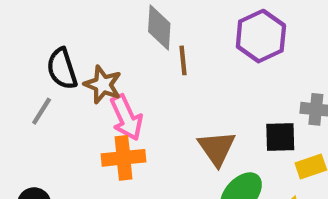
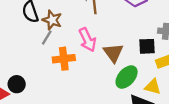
gray line: (42, 111) -> (47, 38), moved
pink arrow: (126, 118) -> (87, 40), moved

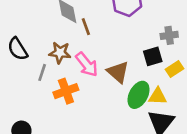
brown star: (52, 20) -> (60, 53), moved
yellow triangle: (153, 87) -> (158, 96), moved

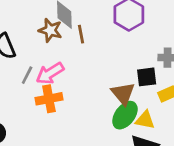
brown star: (60, 53) -> (50, 30), moved
pink arrow: (87, 64) -> (50, 73), moved, turned 88
brown triangle: (118, 72) -> (123, 94), moved

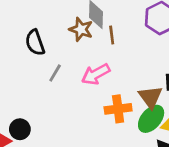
pink arrow: (50, 73) -> (96, 74), moved
orange cross: (49, 99) -> (118, 109), moved

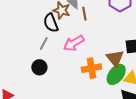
black semicircle: (35, 43) -> (51, 23), moved
black circle: (20, 129) -> (39, 67), moved

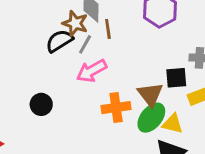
black semicircle: (51, 23) -> (59, 41), turned 78
gray line: (44, 43) -> (85, 44), moved

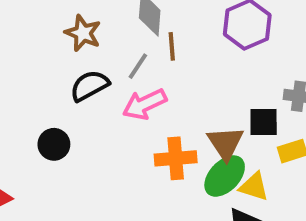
brown star: (75, 23) -> (83, 33), moved
black semicircle: (59, 41) -> (90, 86), moved
black circle: (41, 104) -> (54, 144), moved

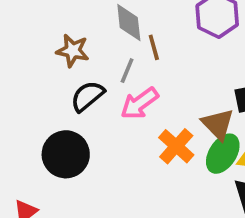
black circle: (54, 144) -> (66, 154), size x1.6
orange cross: (176, 158) -> (176, 146), turned -33

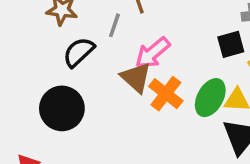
pink arrow: (139, 103) -> (153, 53), moved
brown triangle: (218, 124) -> (136, 78), moved

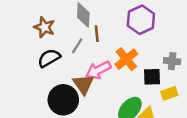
orange cross: (166, 94) -> (126, 59), moved
black circle: (62, 108) -> (63, 100), moved

